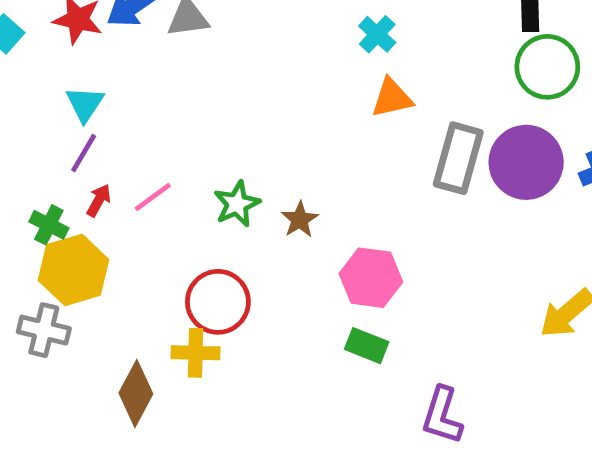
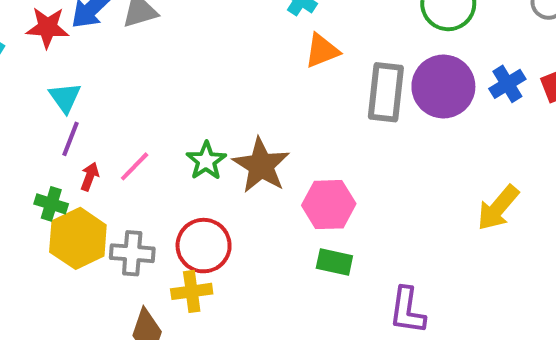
brown star: (300, 220) -> (261, 165), size x1.8
gray cross: (44, 330) -> (132, 253), moved

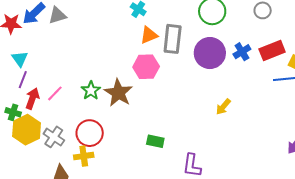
gray rectangle: (386, 92) -> (173, 39), moved
red arrow: (90, 177) -> (32, 99), size x1.5
pink hexagon: (329, 205) -> (146, 67), moved
yellow arrow: (498, 208) -> (223, 107), moved, size x0.7
gray cross: (132, 253) -> (54, 137), turned 30

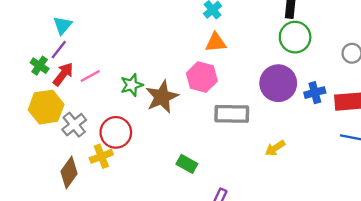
gray rectangle: (173, 39) -> (232, 114), moved, turned 68
green cross: (13, 112) -> (40, 66), moved
yellow cross: (84, 156) -> (101, 156), turned -30

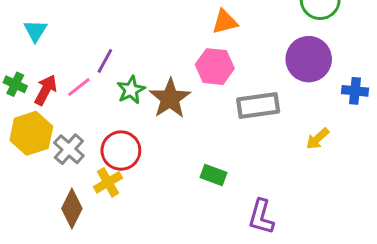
purple line: (59, 50) -> (105, 61), moved
blue cross: (315, 93) -> (355, 91), moved, turned 30

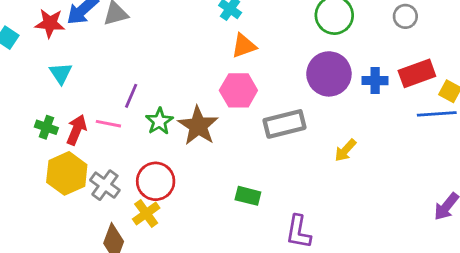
pink line: (79, 87) -> (108, 124), turned 55
blue cross: (355, 91) -> (375, 81), moved

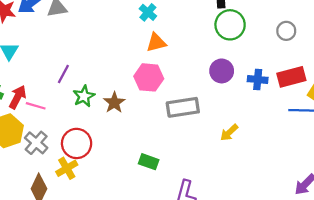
purple circle: (329, 74) -> (222, 71), size x0.7
pink line: (108, 124) -> (36, 106), moved
brown star: (198, 126) -> (114, 103), size x0.7

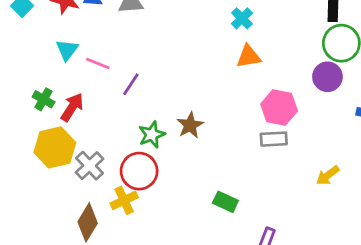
purple circle: (222, 71) -> (327, 77), moved
pink hexagon: (149, 77) -> (279, 108), moved
green star: (84, 96) -> (152, 135), moved
pink line: (36, 106) -> (98, 63), moved
gray rectangle: (183, 107) -> (274, 139), size x0.7

